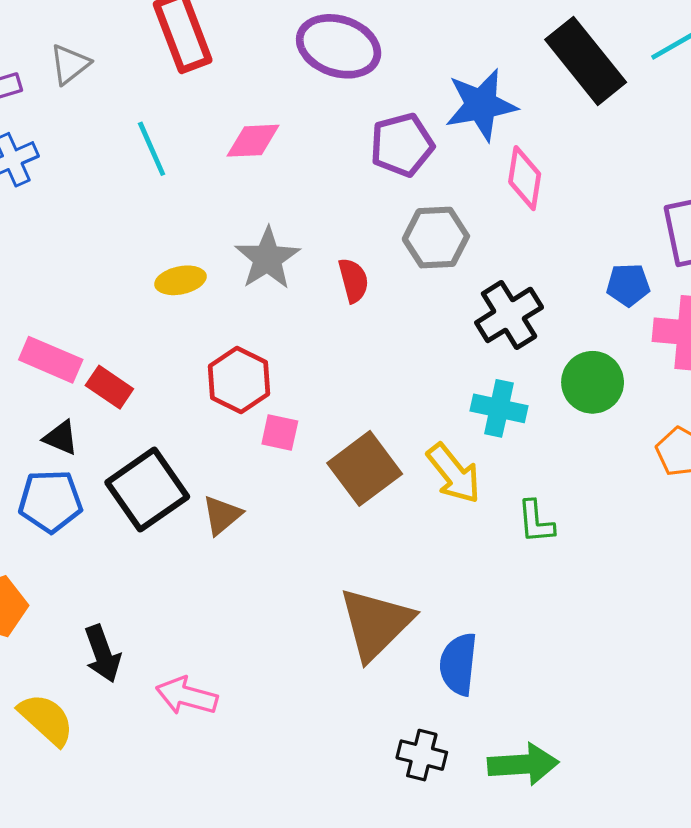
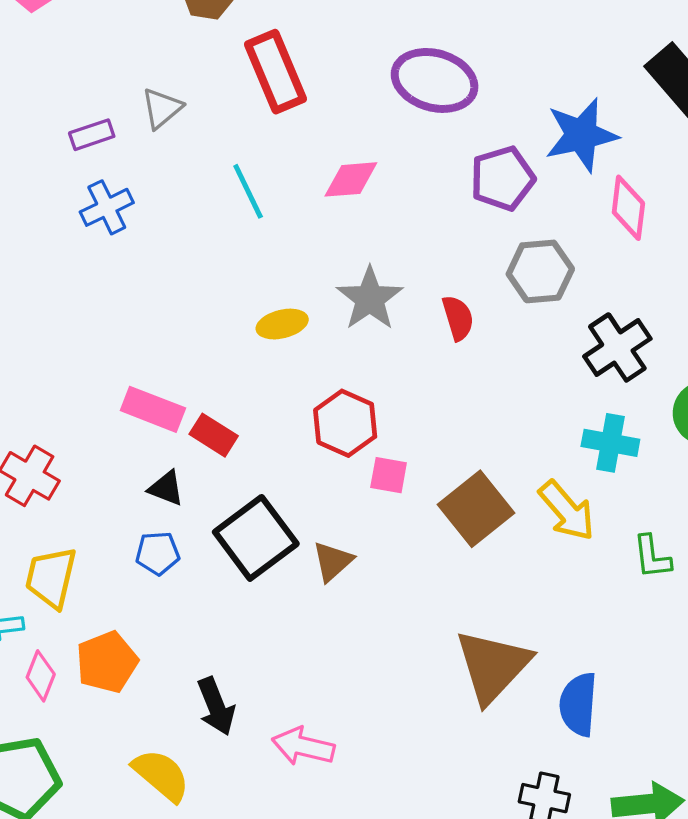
blue pentagon: (50, 501) -> (158, 553), size x0.7

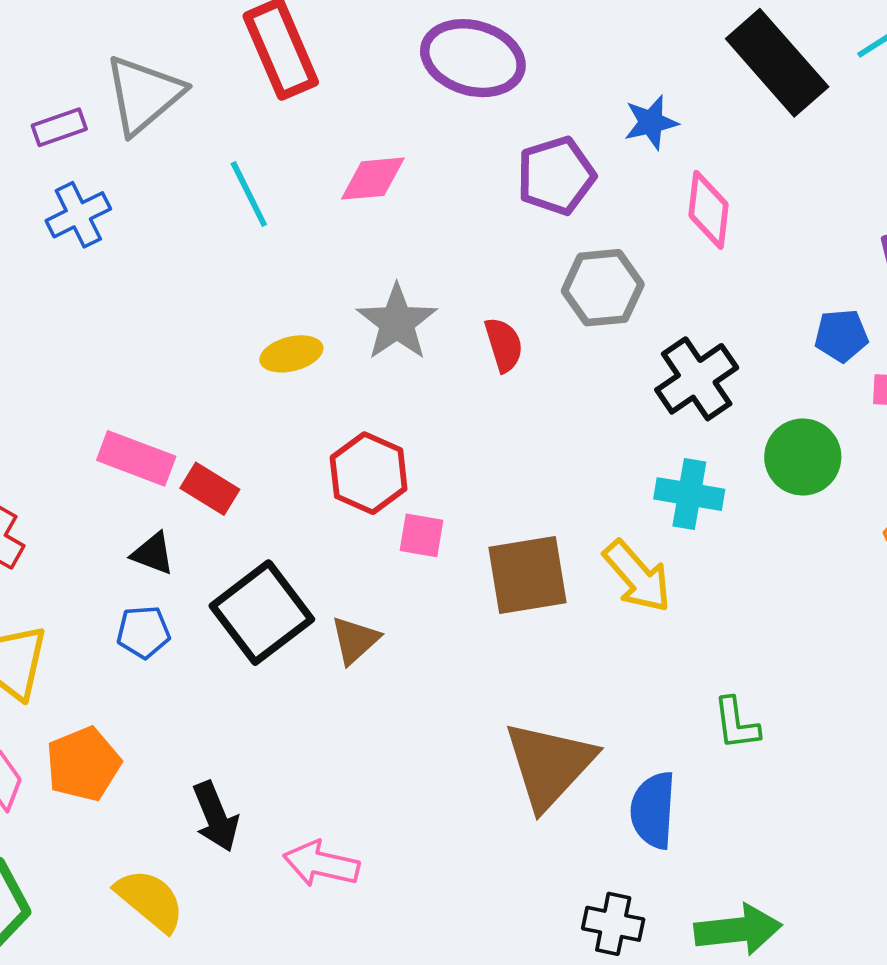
gray triangle: (162, 108) -> (144, 95), size x1.6
blue star: (581, 135) -> (651, 122), size x0.6
brown square: (476, 509) -> (528, 575), turned 30
green L-shape: (652, 557) -> (736, 724), moved

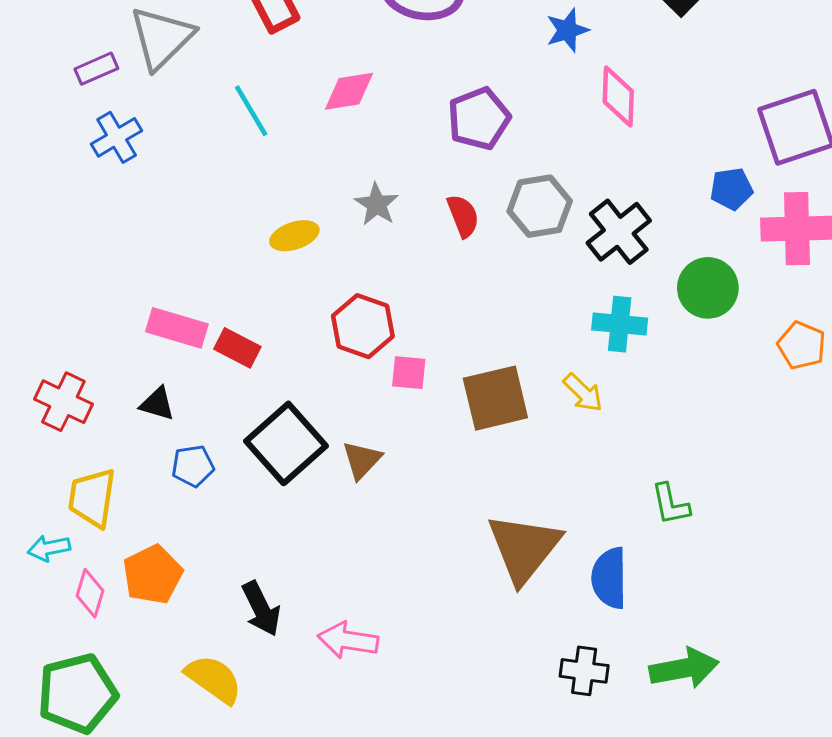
purple pentagon: (556, 176) -> (479, 119), moved
gray hexagon: (603, 288) -> (540, 206), moved
gray star: (397, 322) -> (377, 204), size x0.7
black triangle: (153, 553) -> (157, 404), moved
yellow arrow: (637, 576) -> (583, 393), size x0.7

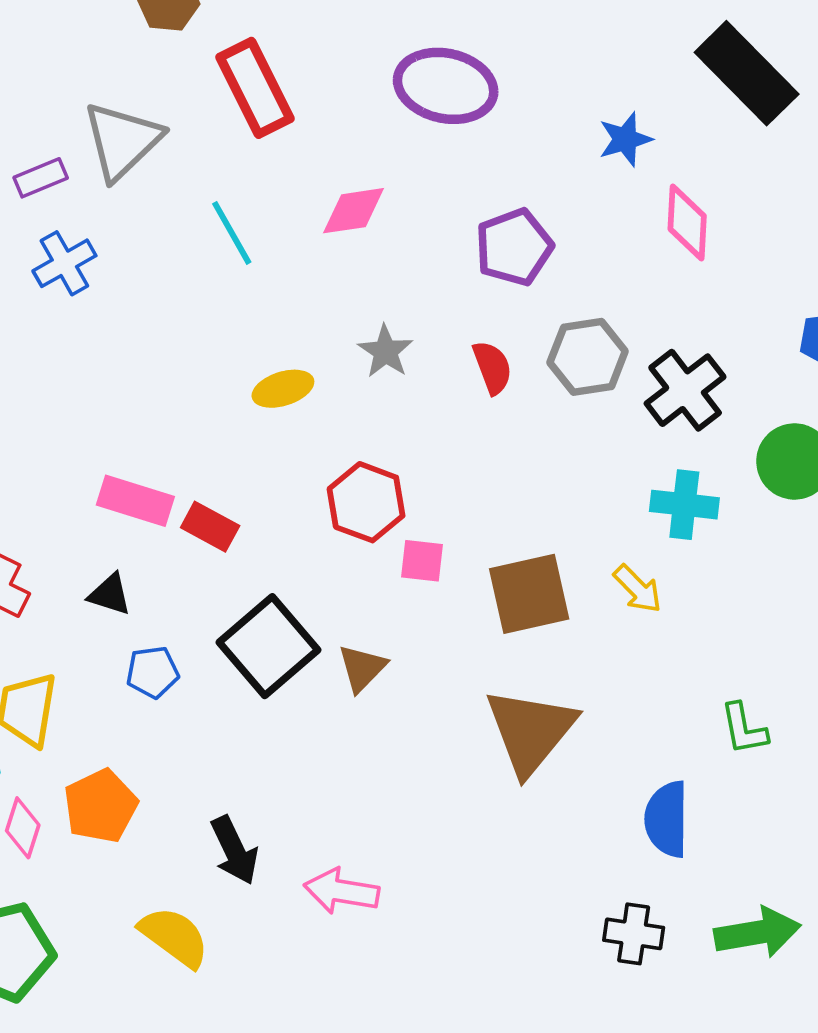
brown triangle: (524, 548) -> (530, 731), moved

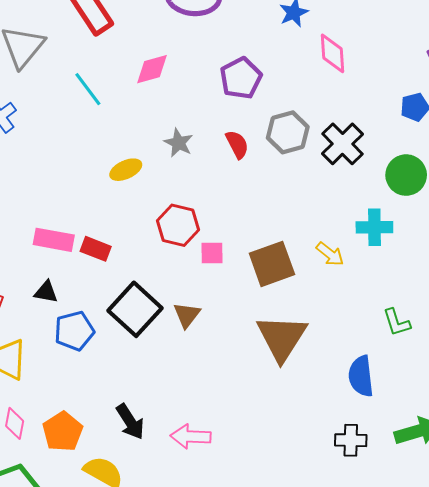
cyan cross: (684, 505) -> (374, 227), moved
blue pentagon: (153, 672) -> (74, 331), size x1.4
orange pentagon: (101, 806) -> (63, 432), moved

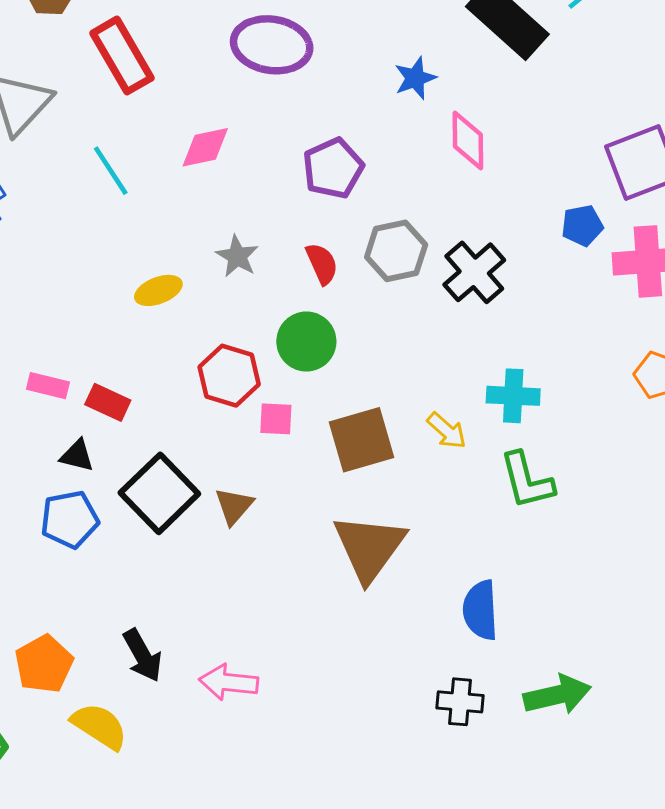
green circle: (406, 175) -> (306, 342), moved
pink rectangle: (54, 240) -> (48, 386), size x0.7
black triangle: (46, 292) -> (77, 456), moved
green L-shape: (397, 322) -> (527, 481), moved, size x1.4

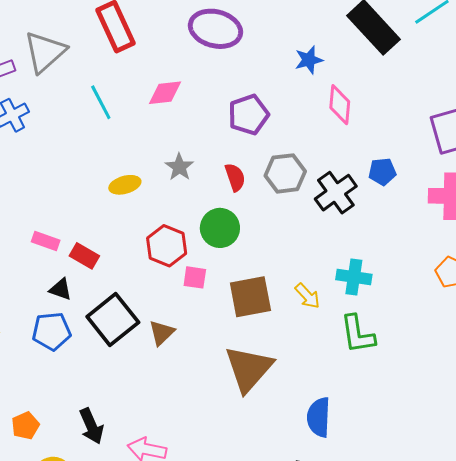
blue pentagon: (582, 226) -> (382, 172), moved
orange pentagon: (44, 664) -> (25, 426), size x0.7

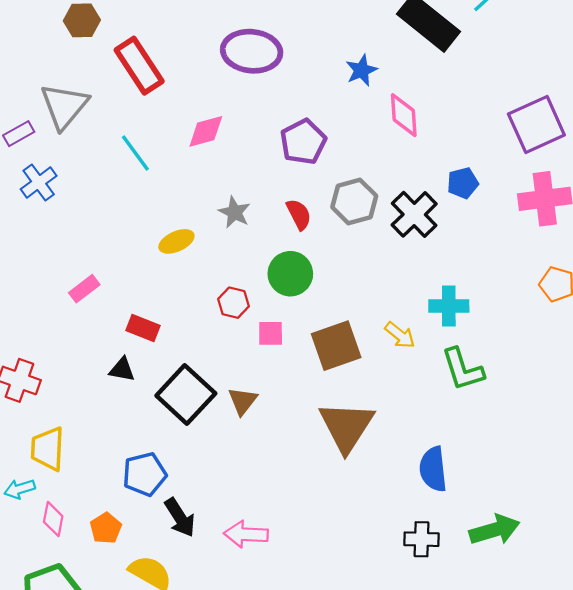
pink rectangle: (46, 241) -> (84, 289), moved, turned -48
red hexagon: (167, 246) -> (233, 303), size x0.7
blue pentagon: (52, 331) -> (145, 474), moved

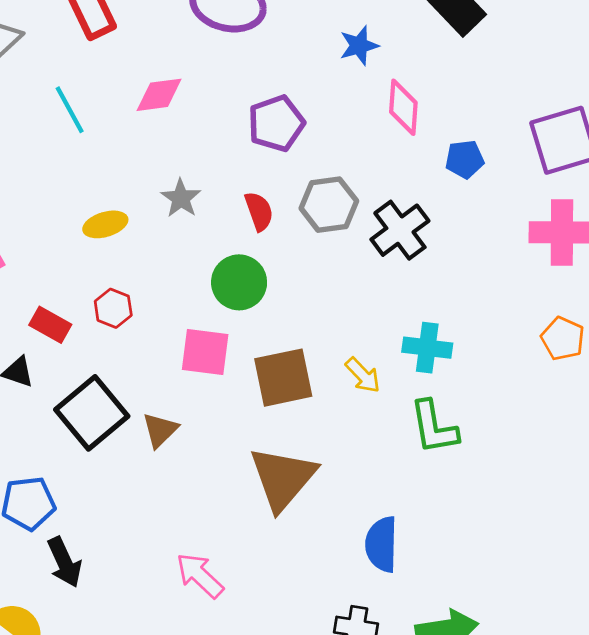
blue pentagon: (463, 183) -> (465, 159), moved
red hexagon: (233, 303) -> (113, 308), moved
pink square: (271, 333) -> (205, 352), size x1.5
pink arrow: (246, 534) -> (200, 575), moved, turned 33

